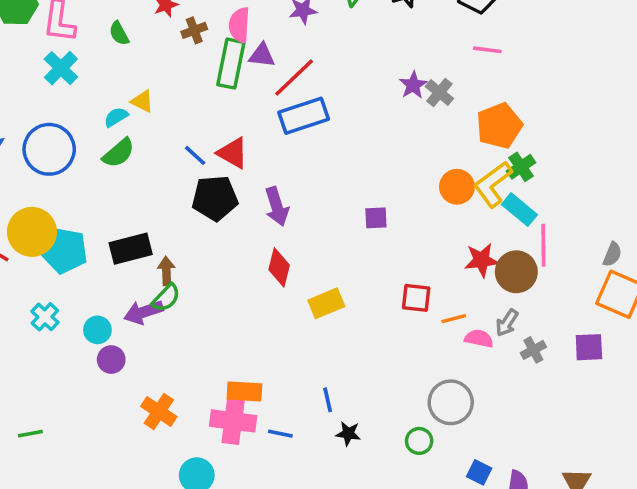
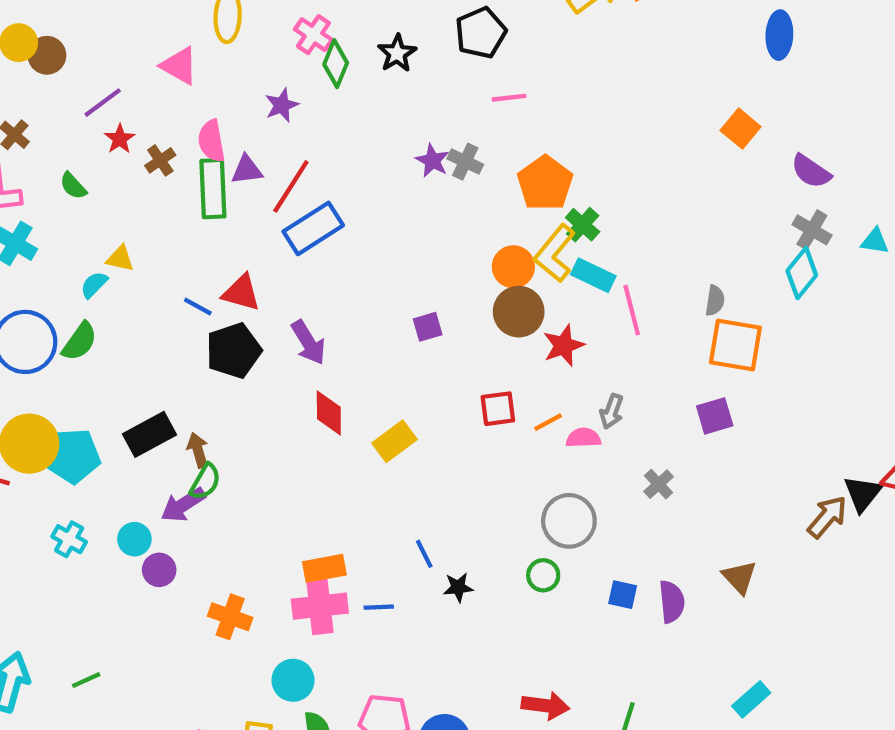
green semicircle: (119, 153) -> (80, 342), moved
brown circle: (516, 272) -> (519, 312), moved
gray cross: (533, 350) -> (659, 484), moved

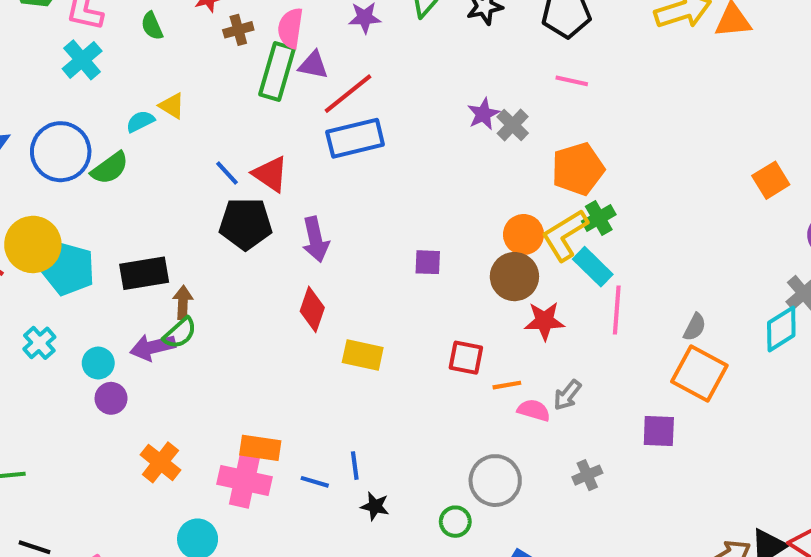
yellow rectangle: (395, 441) -> (363, 355), turned 30
blue line: (379, 607) -> (315, 482), moved

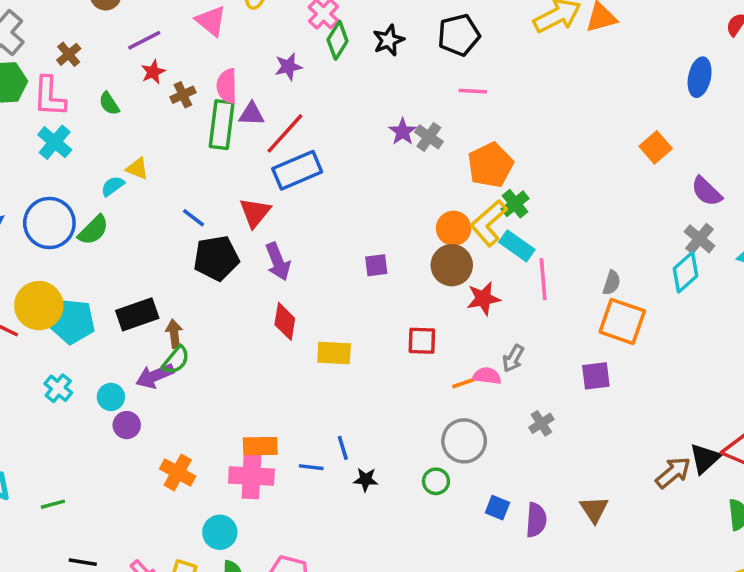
red triangle: (270, 174) -> (255, 212), moved, turned 44
orange line: (507, 385) -> (464, 383), moved

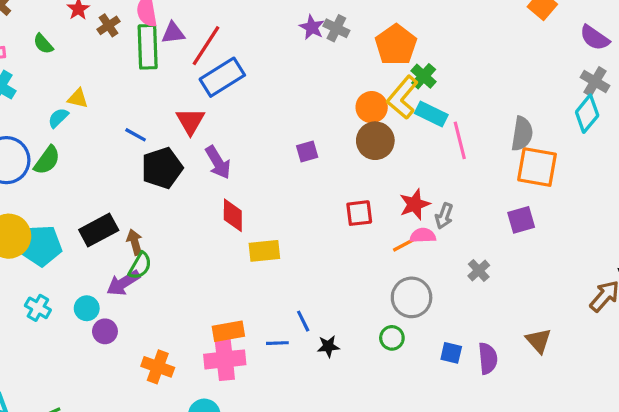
gray semicircle: (612, 283) -> (522, 134), size x1.5
red star: (483, 299) -> (415, 204), moved
yellow rectangle: (334, 353) -> (264, 251), moved

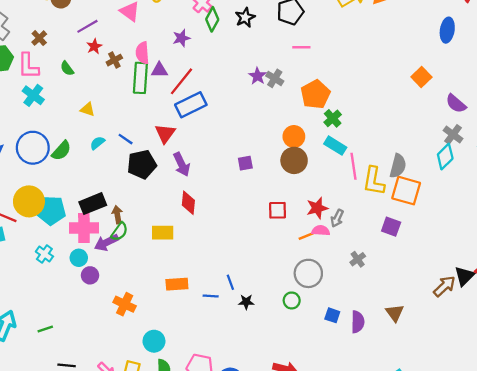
yellow L-shape: (403, 97) -> (374, 181), moved, turned -36
cyan semicircle: (58, 118) -> (97, 143), moved
purple square: (521, 220) -> (391, 227), turned 30
yellow rectangle: (264, 251) -> (163, 233), moved
pink cross: (225, 359) -> (84, 228), moved

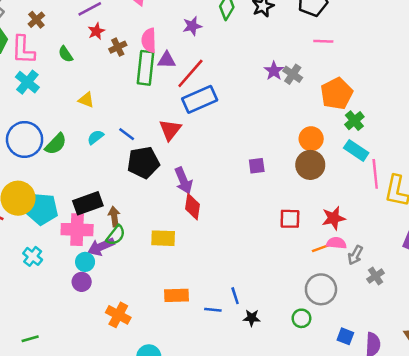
purple arrow: (182, 164) -> (183, 181), moved
gray arrow: (337, 218) -> (355, 255), moved
cyan circle: (79, 258) -> (85, 262), moved

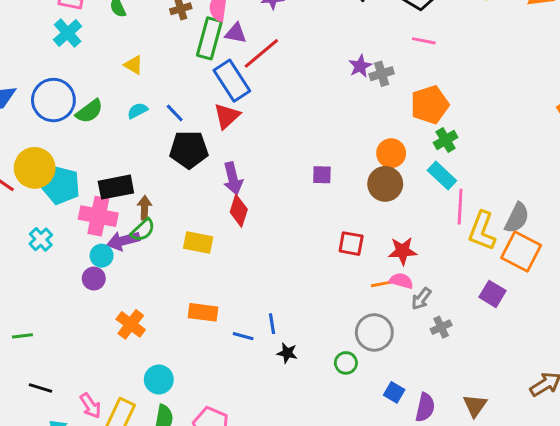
gray cross: (293, 74) -> (382, 74), turned 30
blue rectangle: (200, 99) -> (232, 81), moved, turned 72

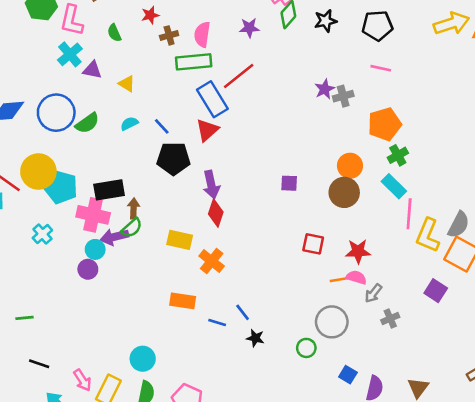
purple triangle: (236, 33) -> (92, 70), moved
green rectangle: (209, 38) -> (194, 62), turned 68
orange cross: (131, 324) -> (212, 261), moved
blue line: (272, 324) -> (243, 312), turned -30

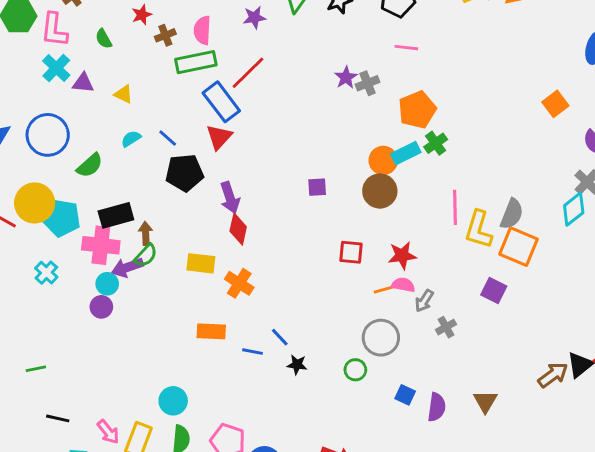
green semicircle: (87, 123) -> (90, 165), moved
cyan rectangle: (394, 186) -> (406, 153), moved, turned -65

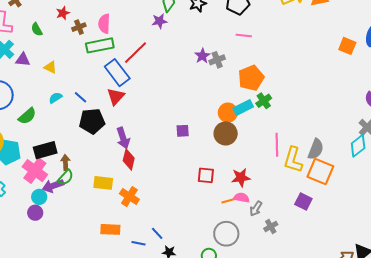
purple star: (254, 17) -> (159, 21), moved
orange square: (555, 104) -> (347, 46), moved, turned -30
pink cross: (101, 245) -> (35, 171), turned 30

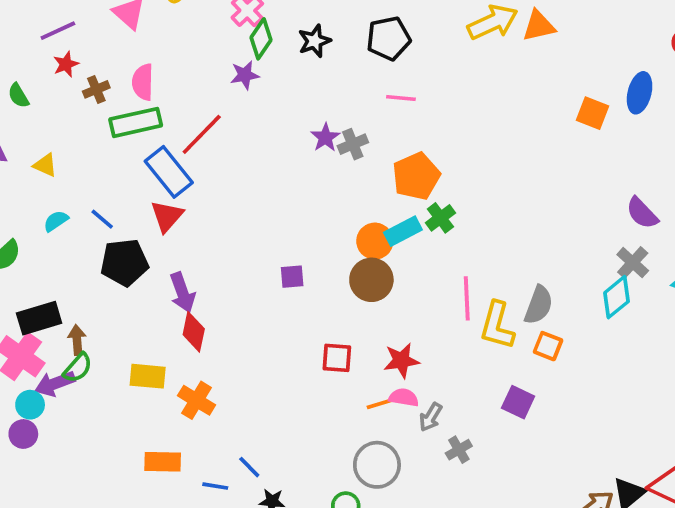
orange square: (320, 172) -> (548, 346), size x0.6

